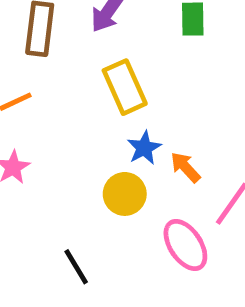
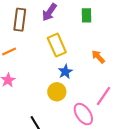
orange arrow: (185, 167) -> (98, 57), moved

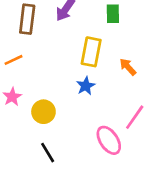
yellow rectangle: (57, 45) -> (91, 52), moved, turned 35
yellow circle: (57, 92) -> (43, 112), moved

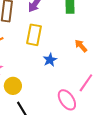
yellow rectangle: (91, 52) -> (34, 35), moved
yellow circle: (43, 112) -> (13, 86), moved

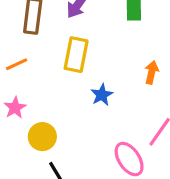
orange arrow: (81, 46) -> (152, 72), turned 56

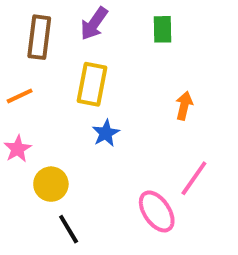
blue star: (102, 95) -> (106, 133), moved

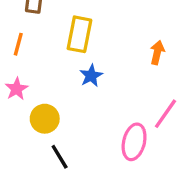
orange line: (20, 96) -> (18, 44), turned -50
pink ellipse: (157, 211) -> (134, 142), turned 48

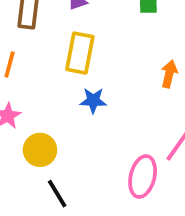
blue star: (91, 76) -> (93, 101), turned 30

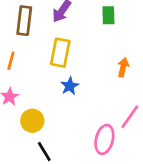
blue star: (93, 101) -> (70, 86), turned -30

